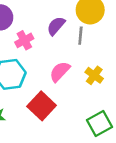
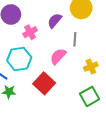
gray line: (80, 36) -> (75, 39), moved
yellow cross: (94, 75) -> (91, 67), moved, turned 32

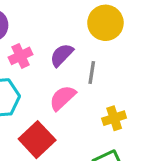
purple semicircle: (55, 21) -> (62, 55), moved

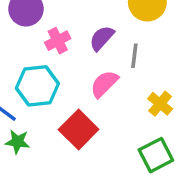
yellow cross: (114, 118) -> (160, 104), turned -30

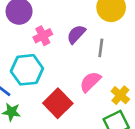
pink semicircle: (104, 84) -> (90, 82), moved
yellow cross: (160, 104) -> (120, 95), moved

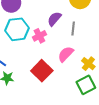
pink cross: (43, 36) -> (39, 36), moved
cyan hexagon: (27, 70) -> (17, 29), moved

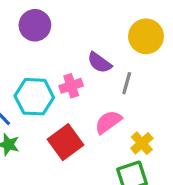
purple semicircle: (54, 19) -> (99, 63), turned -105
cyan hexagon: (17, 29) -> (34, 97), moved

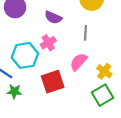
purple semicircle: (99, 63) -> (53, 17), moved
red square: (66, 142) -> (53, 82), turned 30

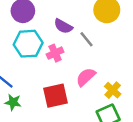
gray line: (85, 33) -> (86, 39), moved, turned -48
cyan hexagon: (25, 55) -> (28, 44), moved

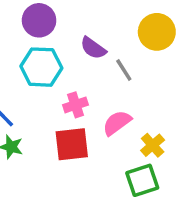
pink cross: (55, 53) -> (76, 105), moved

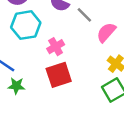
pink semicircle: (117, 123) -> (106, 32), moved

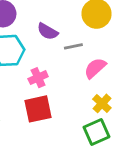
gray line: (84, 15) -> (73, 46), turned -63

